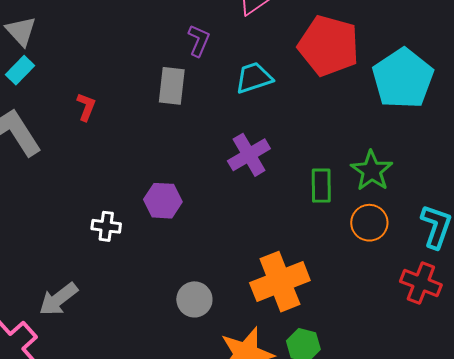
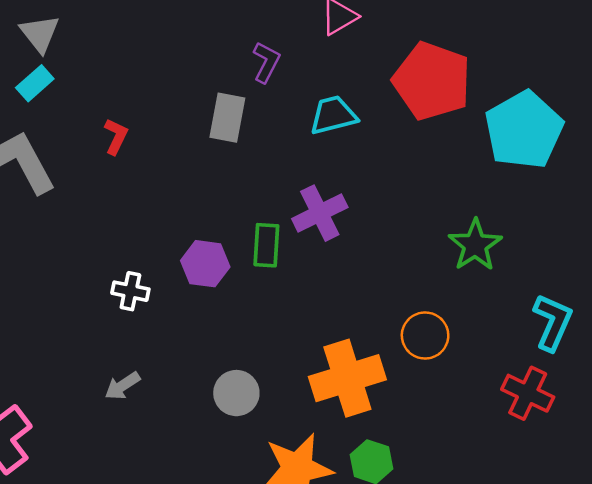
green rectangle: (321, 186) -> (266, 245), moved
orange circle: (369, 223) -> (425, 335), moved
gray arrow: (58, 299) -> (122, 386), moved, size x0.7

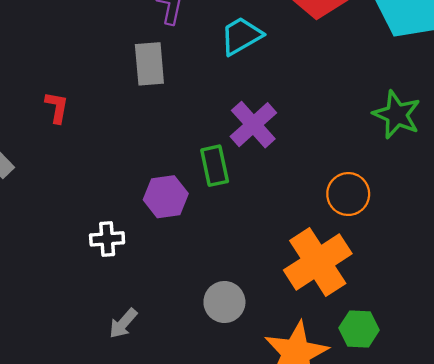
orange circle: (425, 335) -> (348, 194), moved

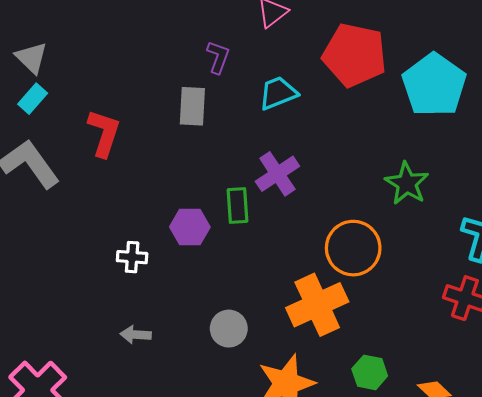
red L-shape: (57, 107) -> (104, 133), size x1.6
orange circle: (348, 194) -> (353, 248), size x1.4
gray arrow: (123, 323) -> (136, 335), turned 44
green hexagon: (359, 329) -> (370, 372), moved

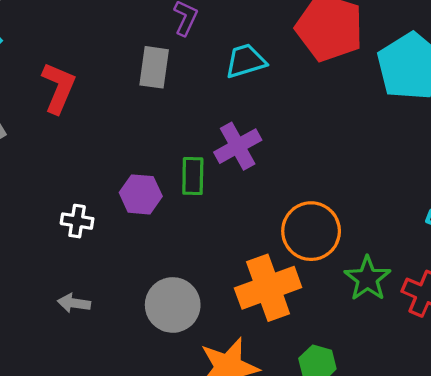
green star: (407, 183) -> (367, 279), moved
gray circle: (229, 329) -> (173, 305), size x1.4

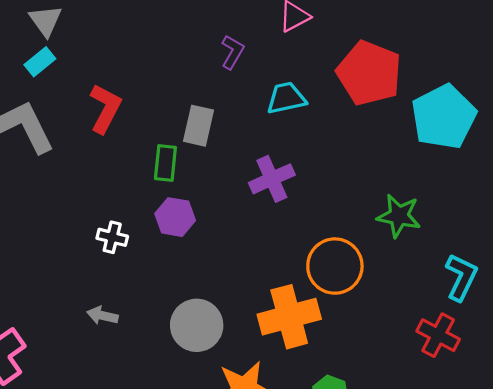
gray rectangle: (154, 67) -> (199, 126), moved
green rectangle: (193, 176) -> (165, 163), moved
green star: (367, 279) -> (399, 216), moved, turned -30

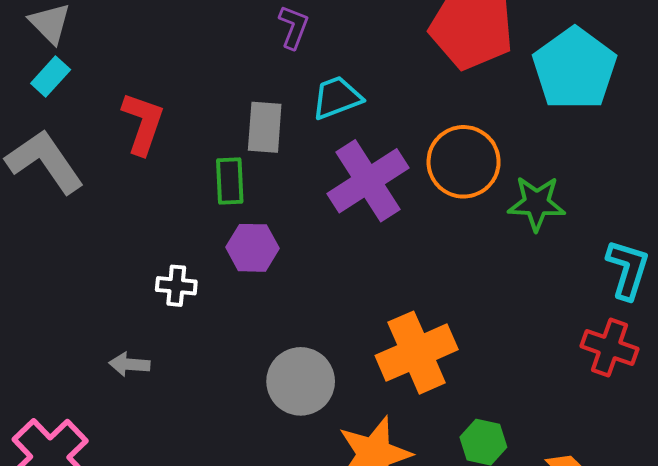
cyan trapezoid: (286, 98) -> (337, 98), moved
purple cross: (272, 179) -> (368, 181), size x1.4
orange circle: (335, 266) -> (464, 162), moved
gray arrow: (102, 315) -> (129, 364), moved

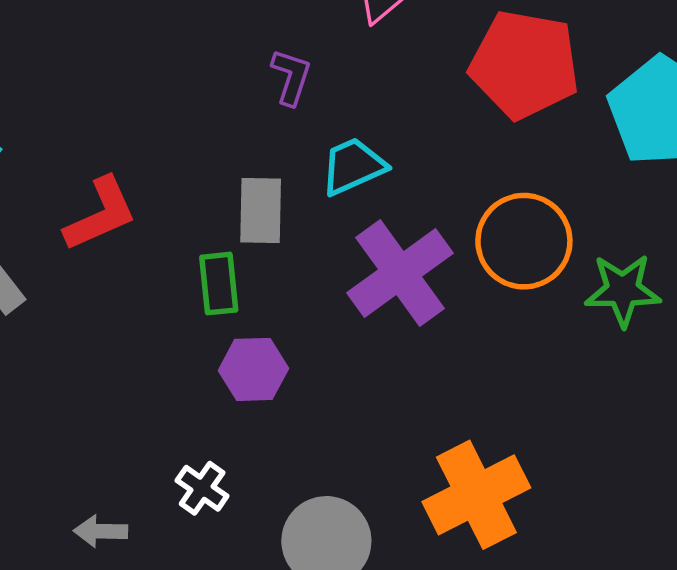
red L-shape: (143, 123) -> (101, 214), turned 50
white cross: (176, 286) -> (202, 488), moved, turned 33

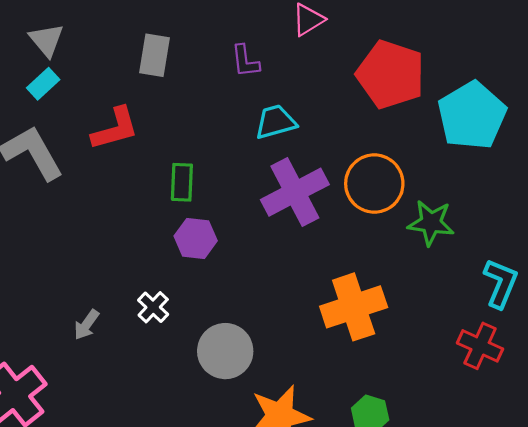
purple L-shape: (291, 77) -> (245, 61), turned 147
gray rectangle: (261, 210) -> (155, 55), moved
orange cross: (476, 495) -> (354, 307), moved
gray arrow: (101, 531) -> (87, 325), turned -64

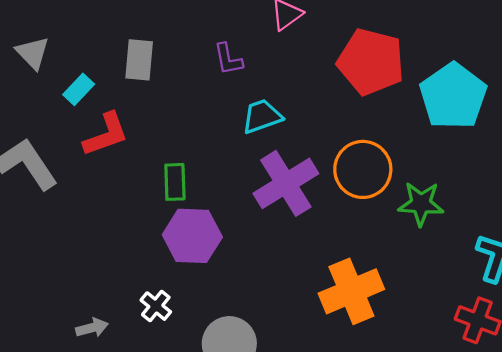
cyan rectangle: (43, 84) -> (79, 89), moved
purple hexagon: (196, 238) -> (192, 236), size x1.4
gray arrow: (87, 325) -> (92, 328), turned -136

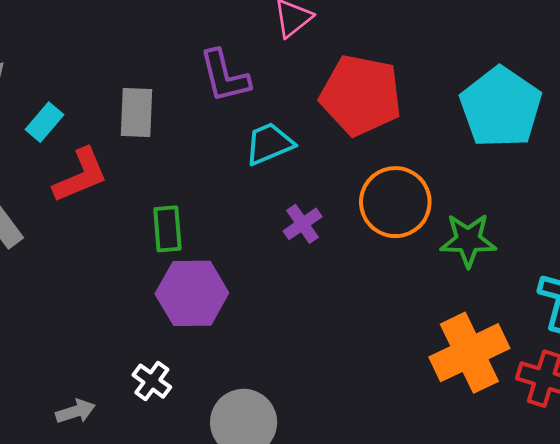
purple L-shape: (228, 59) -> (225, 76), size x1.4
gray rectangle: (139, 60) -> (137, 112), moved
red pentagon: (371, 62) -> (361, 95), moved
purple cross: (286, 183) -> (303, 224), size x0.5
orange cross: (351, 291) -> (469, 353), moved

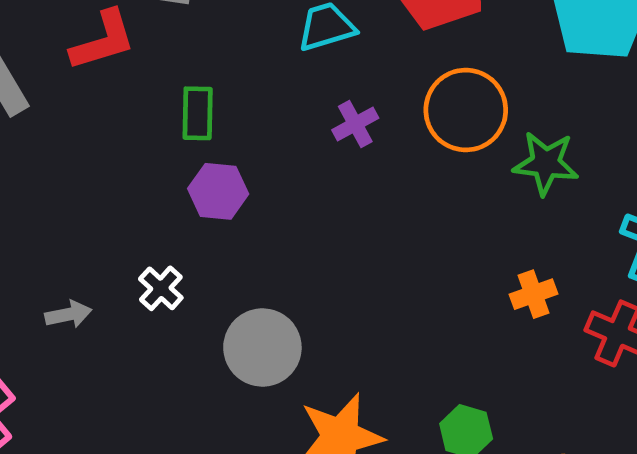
purple hexagon: (192, 293) -> (218, 191), size x0.7
orange cross: (469, 353) -> (534, 294), size x0.5

